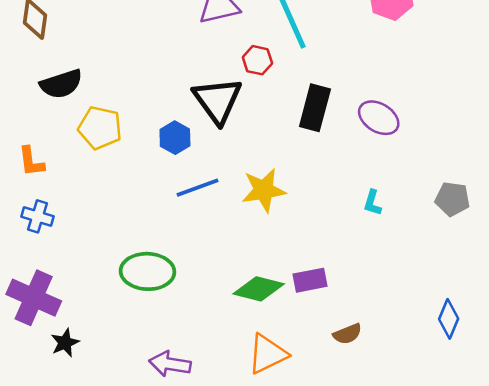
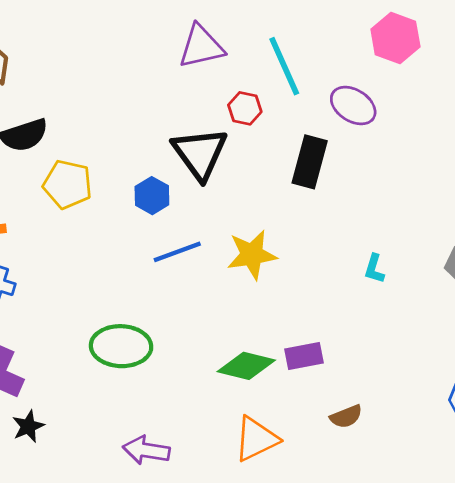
purple ellipse: (379, 118) -> (353, 106), moved

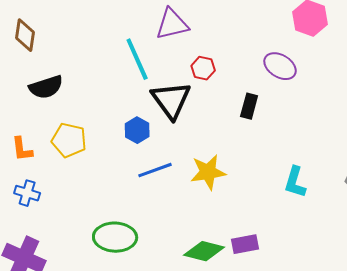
cyan line: (284, 66) -> (137, 59), moved
black rectangle: (310, 162) -> (249, 106), size x0.7
yellow pentagon: (68, 184) -> (69, 140), moved
cyan L-shape: (374, 269) -> (295, 182), size x1.5

